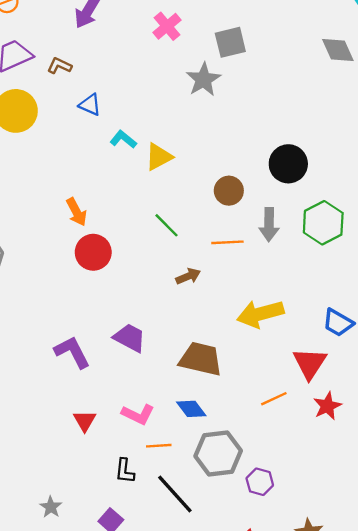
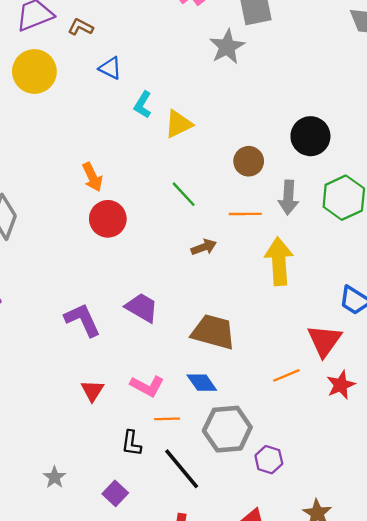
cyan L-shape: (123, 139) -> (143, 105), turned -100
yellow arrow: (260, 314) -> (279, 261), moved, turned 99

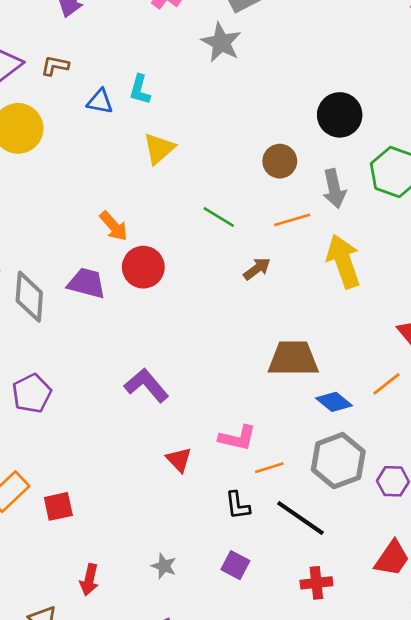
cyan L-shape: (143, 105) -> (140, 90), moved
yellow triangle: (178, 124) -> (159, 149), moved
purple trapezoid: (142, 308) -> (87, 283), moved
blue diamond: (202, 383) -> (334, 402), moved

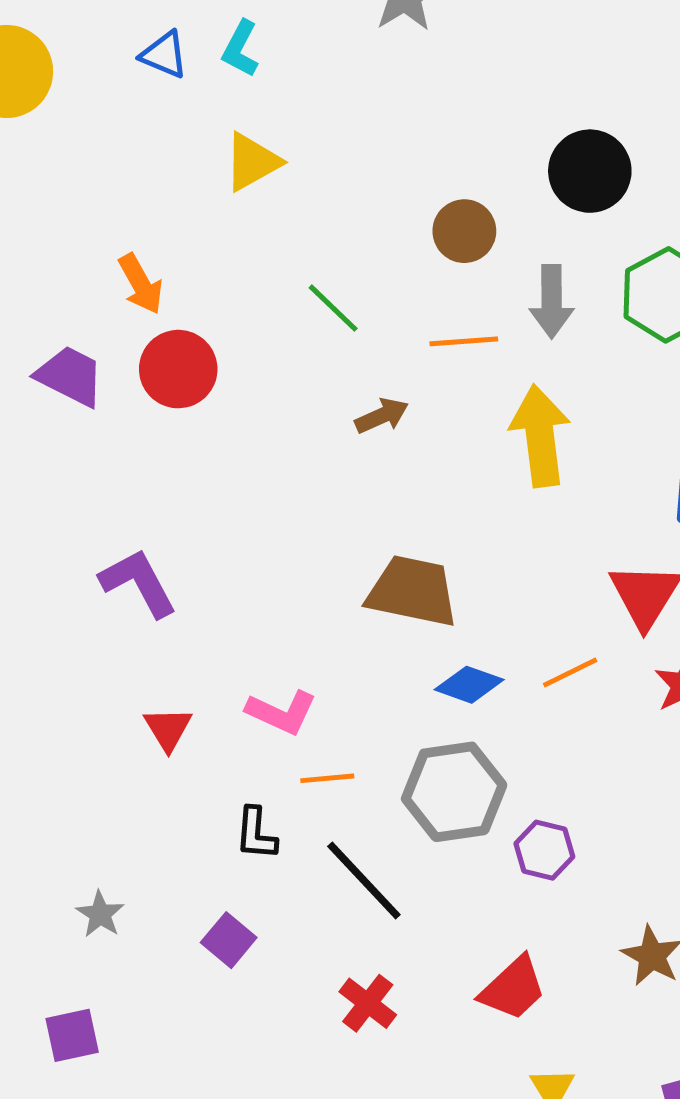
blue diamond: (334, 402) -> (469, 685), turned -32
red cross: (316, 583) -> (368, 1003), turned 32

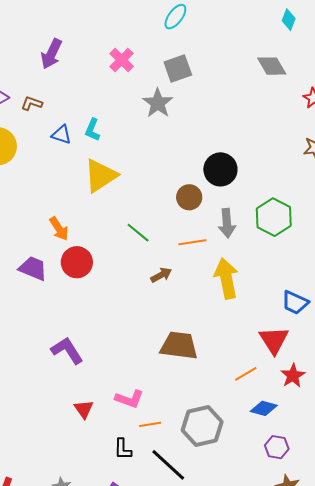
yellow triangle: (252, 162) -> (101, 176), size x1.4
black circle: (590, 171) -> (220, 169), moved
blue diamond: (469, 685) -> (264, 408), moved
purple hexagon: (544, 850) -> (277, 447), moved

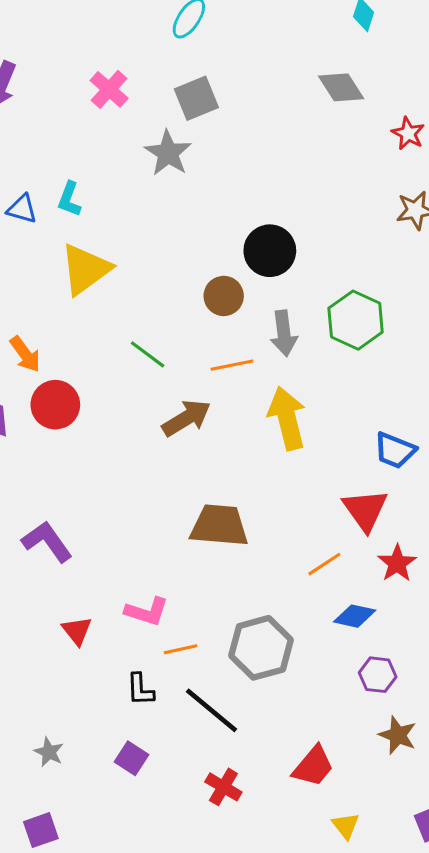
brown arrow: (161, 275) -> (186, 418), size x1.5

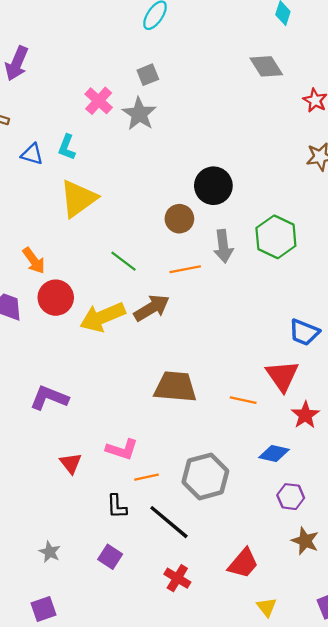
pink cross: (109, 89) -> (99, 101), moved
gray square: (196, 98) -> (148, 75), moved, size x0.7
yellow arrow: (287, 418) -> (102, 317), moved, turned -99
purple L-shape: (47, 542) -> (49, 398), turned -33
orange line: (324, 564) -> (243, 400), moved, turned 45

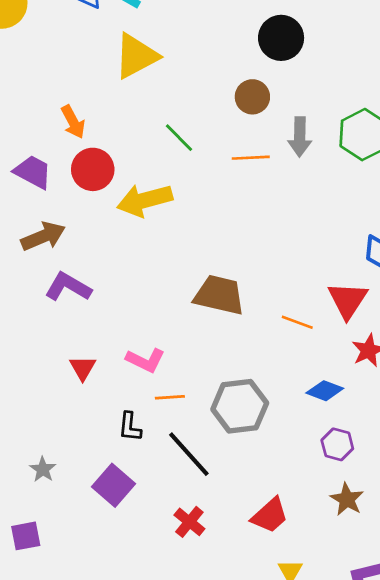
black circle: (213, 186) -> (281, 38), moved
brown arrow: (152, 308) -> (43, 236), moved
purple square: (110, 557) -> (113, 485), size x1.4

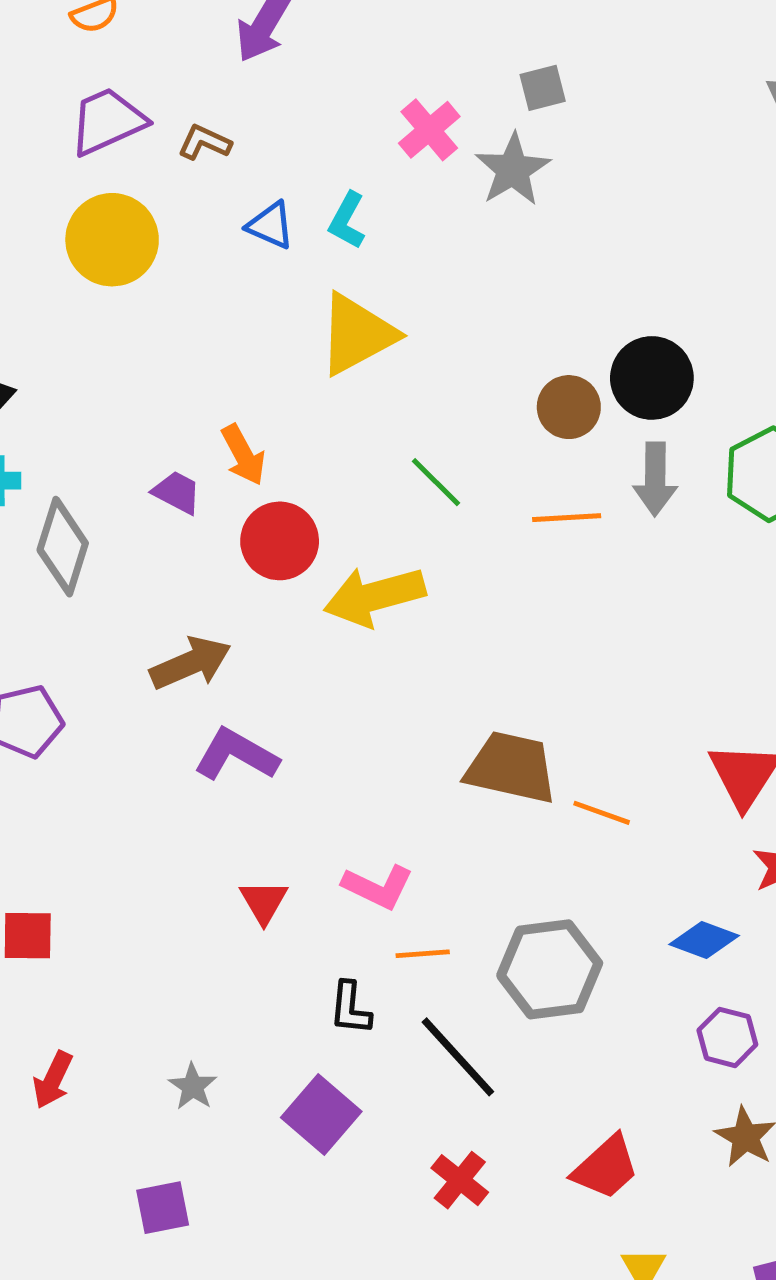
black circle: (281, 38) -> (652, 378), moved
purple trapezoid: (33, 172) -> (177, 492), moved, size x0.7
orange line: (297, 322) -> (602, 813), moved

